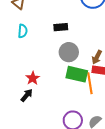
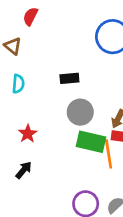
red star: (33, 78) -> (28, 134), moved

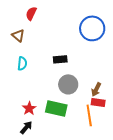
red star: (28, 134) -> (29, 108), moved
green rectangle: (91, 142) -> (56, 108), moved

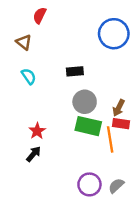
cyan semicircle: (22, 63) -> (29, 76), turned -40
green rectangle: (56, 108) -> (88, 126), moved

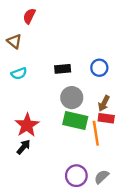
blue circle: (114, 34) -> (99, 68), moved, size x0.6
cyan semicircle: (29, 76) -> (19, 73), turned 105
red star: (37, 131) -> (27, 125), size x1.5

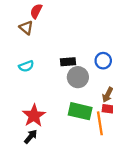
brown triangle: (14, 41) -> (26, 28), moved
gray circle: (72, 98) -> (78, 77), moved

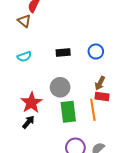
gray circle: (78, 77) -> (60, 87), moved
green rectangle: (80, 111) -> (68, 112), moved, turned 70

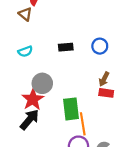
gray circle: (60, 87) -> (42, 83), moved
orange line: (93, 110) -> (83, 124), moved
black arrow: (28, 122) -> (30, 120), size x1.5

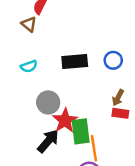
black rectangle: (66, 47) -> (75, 62), size x1.5
red star: (33, 99) -> (65, 121), moved
black arrow: (30, 120) -> (48, 141), moved

